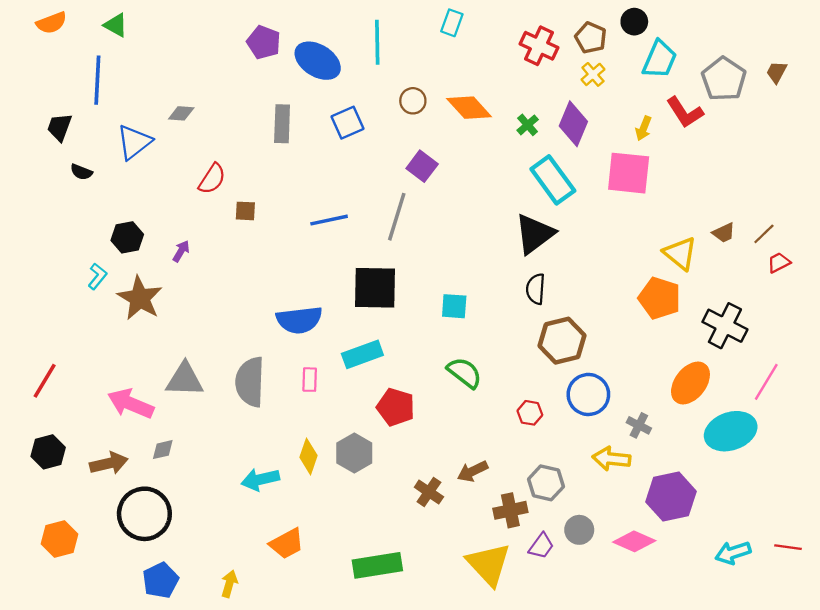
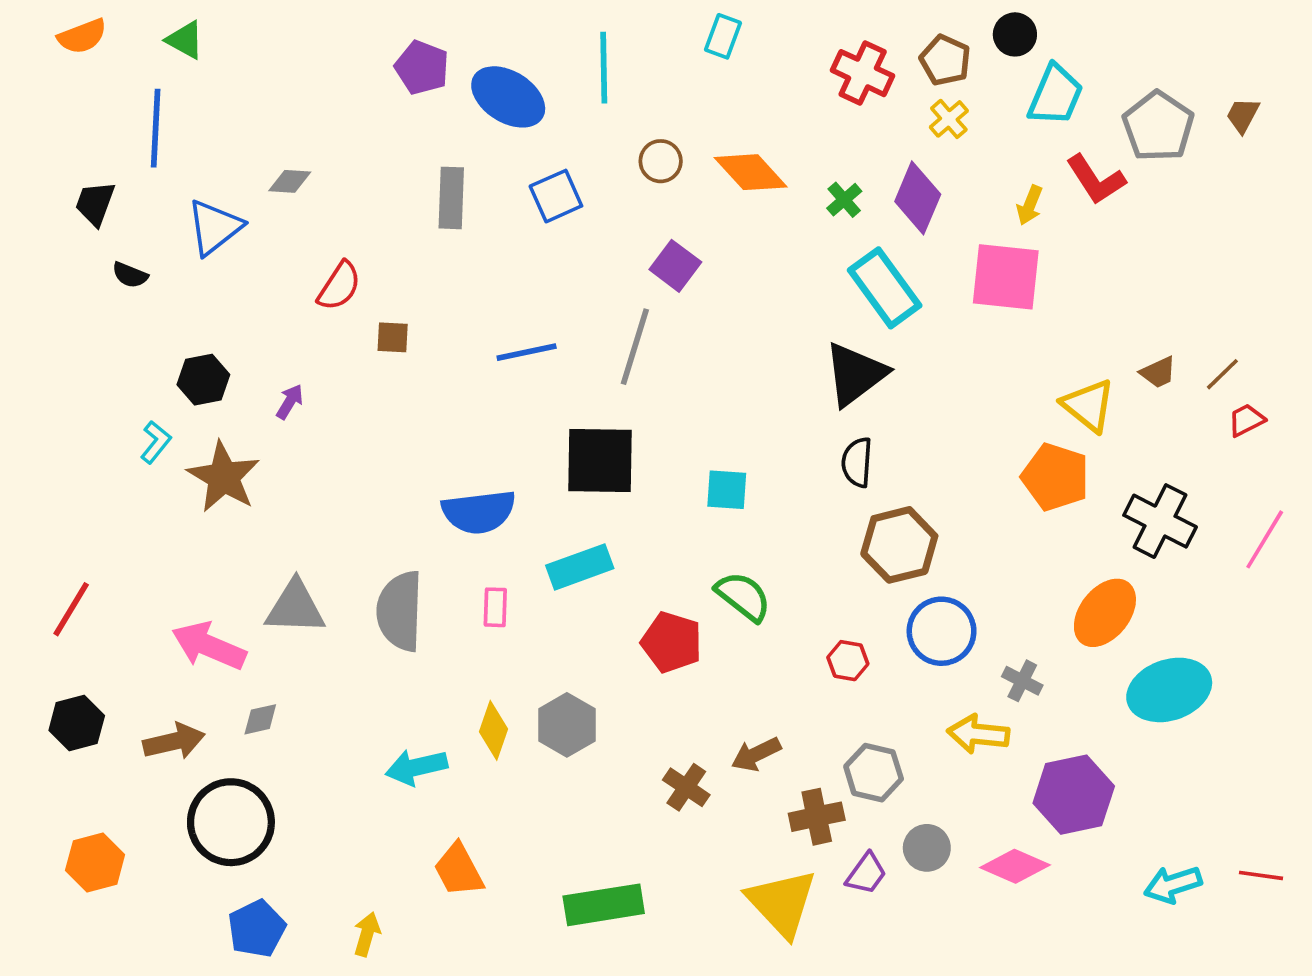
pink line: (766, 382) -> (1265, 539), moved
red pentagon: (396, 407) -> (672, 642), moved
orange trapezoid: (287, 544) -> (459, 870), turned 90

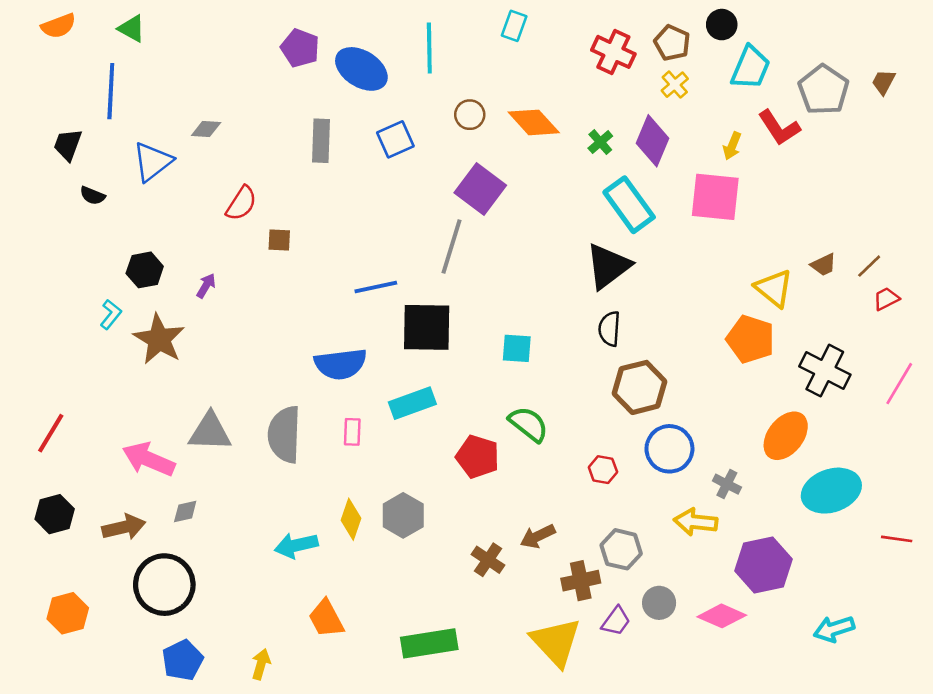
purple square: (675, 266) -> (480, 189), size x1.4
blue line: (527, 352) -> (376, 287), moved
red line: (1261, 875) -> (897, 539), moved

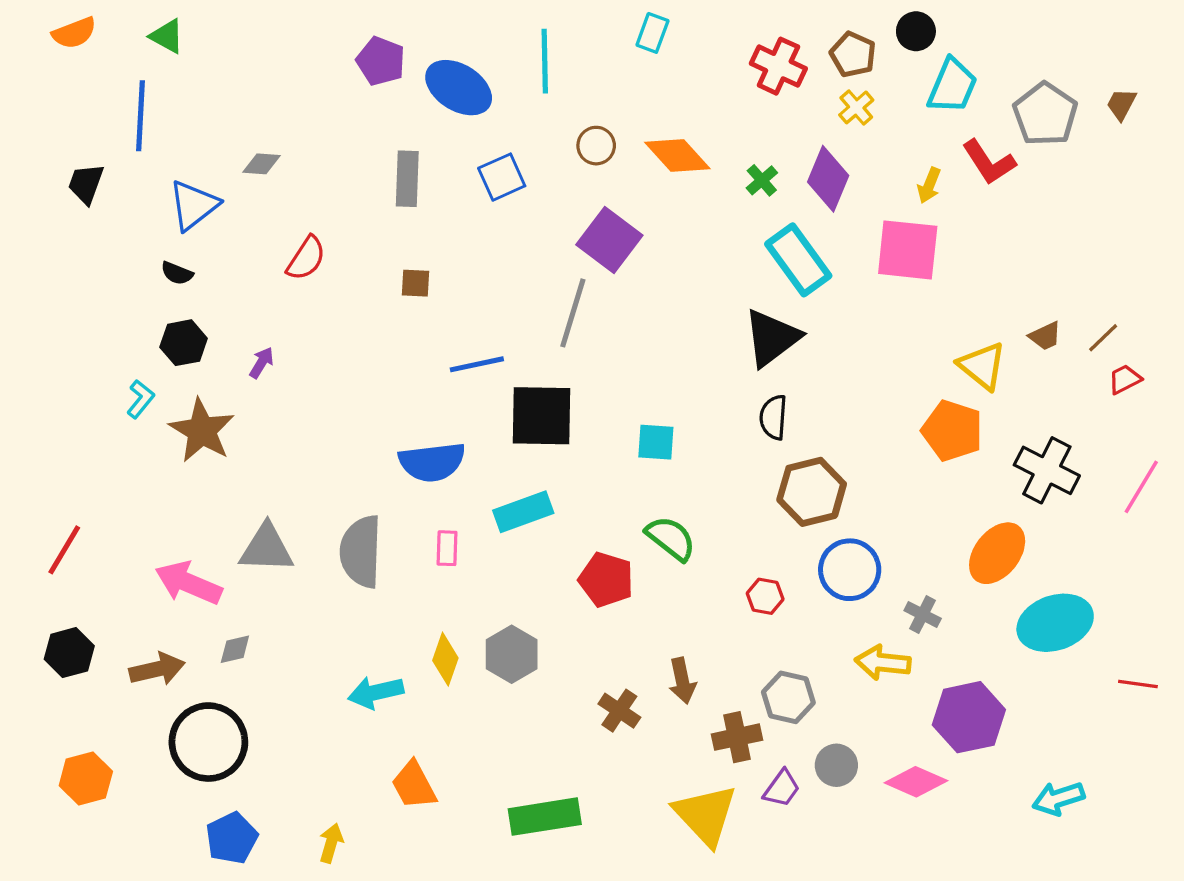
black semicircle: (93, 196) -> (177, 273), moved
brown square: (279, 240) -> (416, 283), moved
brown arrow: (538, 536) -> (682, 681), turned -76

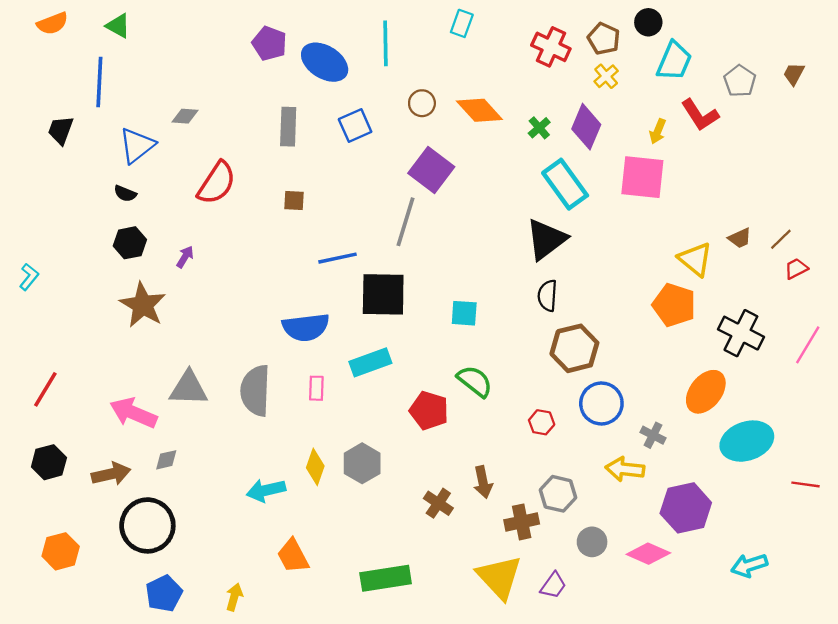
gray pentagon: (1045, 114) -> (740, 81), size x0.7
red semicircle: (306, 258) -> (217, 183), size x1.4
cyan L-shape: (140, 399) -> (29, 277), moved
purple trapezoid: (782, 788) -> (553, 585), moved

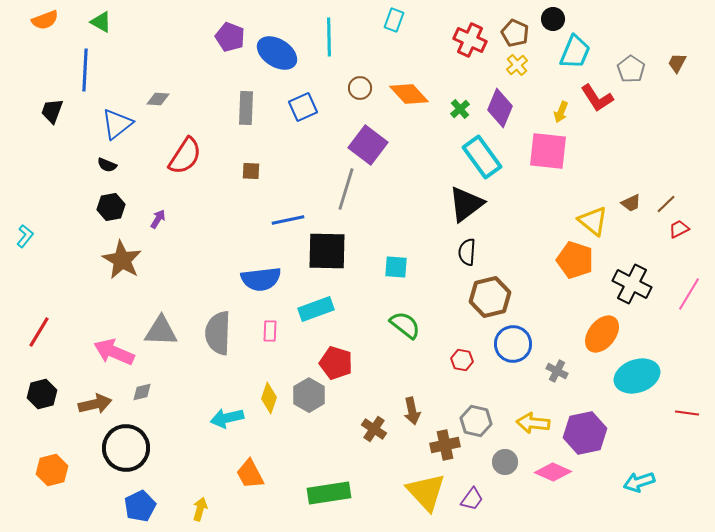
red pentagon: (429, 411) -> (336, 363), moved
yellow arrow: (625, 469) -> (533, 423), moved

